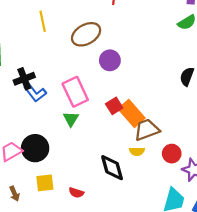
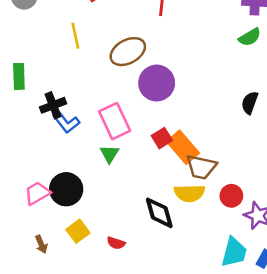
purple circle: (110, 60) -> (157, 83), size x1.4
brown trapezoid: (147, 130) -> (201, 167), turned -148
yellow semicircle: (137, 151) -> (189, 193), size x1.6
yellow square: (45, 183) -> (78, 231), turned -30

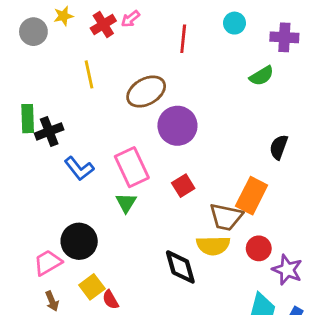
green semicircle: (250, 37) -> (262, 76), moved
black cross: (53, 105) -> (49, 131), moved
orange rectangle: (183, 147) -> (252, 196), moved, turned 68
pink trapezoid: (37, 193) -> (48, 263), moved
red semicircle: (116, 243) -> (110, 300), moved, turned 42

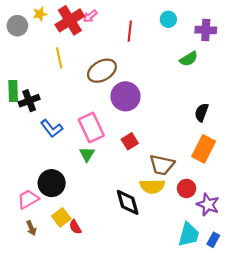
red cross: (103, 25) -> (70, 20), size x1.5
orange rectangle: (252, 196) -> (204, 149), moved

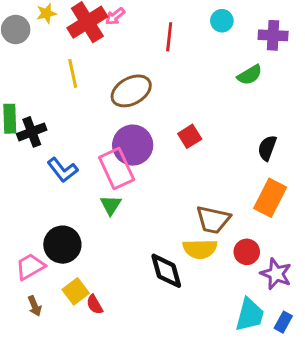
purple circle: (125, 96) -> (133, 145), moved
red square: (130, 141) -> (190, 136), moved

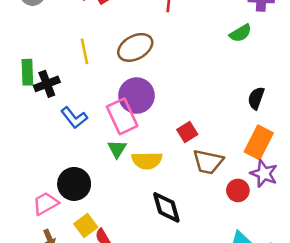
yellow line: (73, 73) -> (84, 51), moved
red square: (190, 136) -> (187, 132), moved
yellow semicircle: (200, 249) -> (147, 161), moved
purple star: (276, 274) -> (264, 174), moved

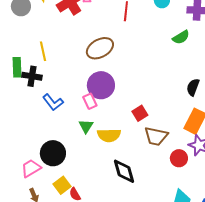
yellow line: (84, 51) -> (43, 51), moved
black cross: (47, 84) -> (32, 76), turned 30
pink rectangle: (122, 116) -> (90, 101), size x0.6

